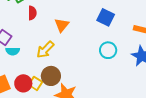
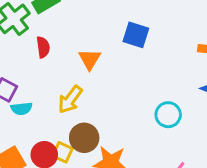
blue square: (106, 17) -> (136, 35), moved
cyan circle: (108, 50) -> (168, 115), moved

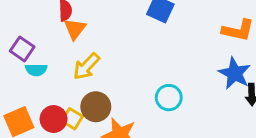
orange triangle: (90, 59) -> (75, 29), moved
cyan circle: (168, 115) -> (169, 98), moved

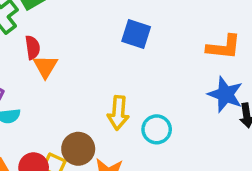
yellow arrow: (86, 66) -> (118, 113), moved, turned -32

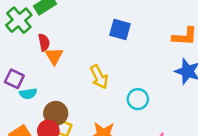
yellow arrow: (118, 113) -> (99, 77), moved, turned -30
brown circle: (78, 149) -> (56, 113), moved

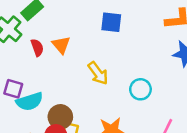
orange triangle: (54, 56) -> (61, 45), moved
cyan semicircle: (28, 94) -> (30, 101), size x1.5

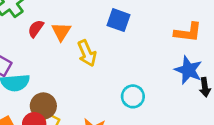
red semicircle: (37, 48) -> (36, 29), turned -138
yellow arrow: (98, 73) -> (87, 53), moved

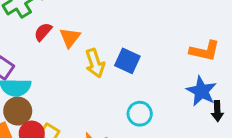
blue square: (119, 20) -> (127, 61), moved
brown circle: (43, 106) -> (18, 111), moved

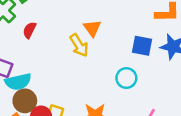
orange triangle: (70, 37) -> (92, 28), moved
blue square: (127, 61) -> (142, 46), moved

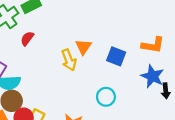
blue square: (142, 46) -> (116, 56), moved

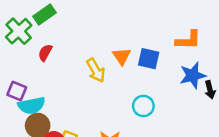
orange triangle: (83, 47) -> (122, 56), moved
blue star: (152, 76) -> (193, 75), turned -30

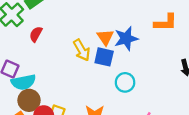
blue square: (149, 59) -> (104, 57), moved
blue star: (193, 75) -> (126, 38), moved

